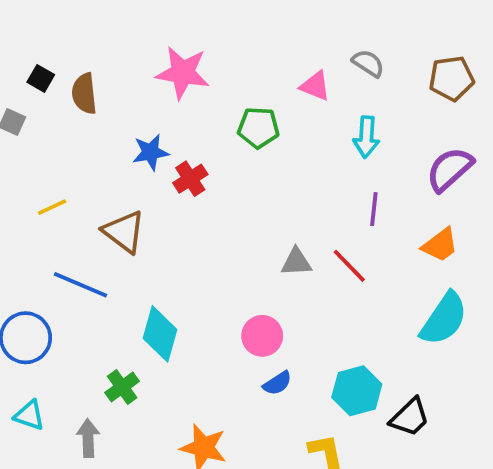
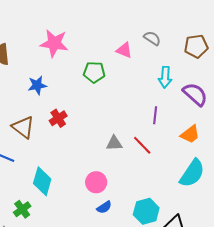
cyan arrow: (366, 137) -> (165, 77), moved
purple semicircle: (450, 169) -> (195, 94), turned 84
red cross: (190, 179) -> (58, 118), moved

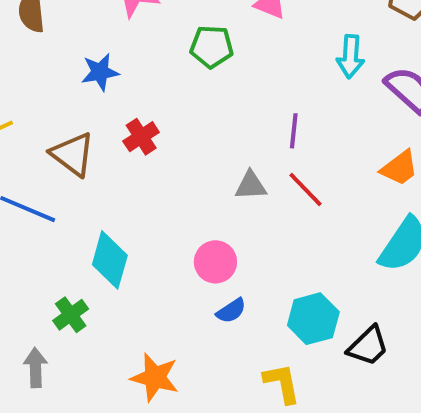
purple line: (155, 115) -> (294, 131), moved

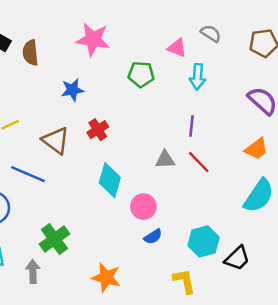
cyan arrow: (350, 56) -> (198, 77), moved
cyan diamond: (110, 260) -> (110, 180), moved
green cross: (71, 315) -> (54, 239), size x1.4

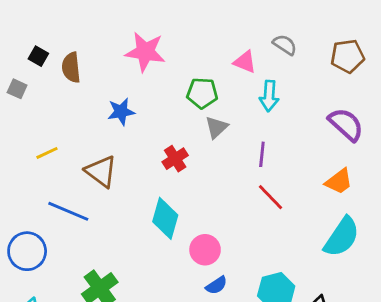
red cross: (98, 130) -> (175, 159), moved
gray triangle: (165, 160) -> (216, 127), moved, turned -40

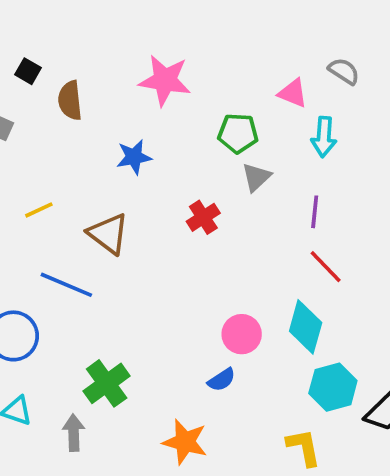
black square: (38, 56) -> (28, 71), moved
cyan diamond: (165, 218) -> (306, 327), moved
blue semicircle: (216, 285) -> (222, 380), moved

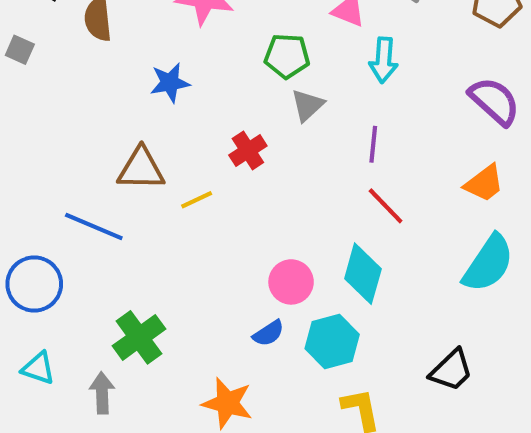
yellow line: (39, 210) -> (197, 200), moved
brown triangle: (108, 234) -> (141, 169), turned -36
cyan hexagon: (333, 387) -> (332, 342), moved

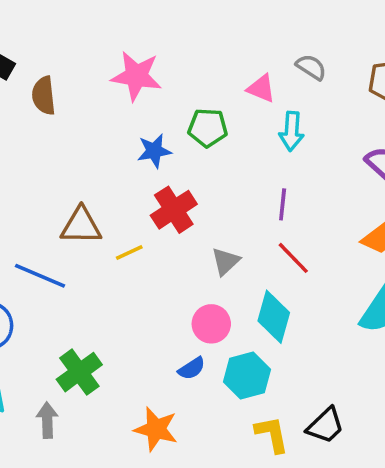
blue star: (170, 83) -> (154, 151), moved
gray triangle: (307, 105) -> (226, 261), moved
red cross: (248, 150) -> (174, 210), size x1.4
black trapezoid: (451, 370) -> (325, 426), moved

